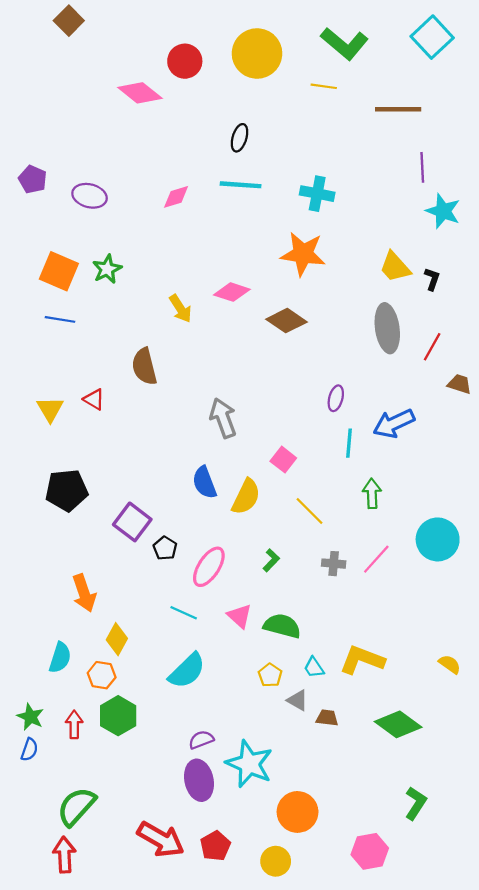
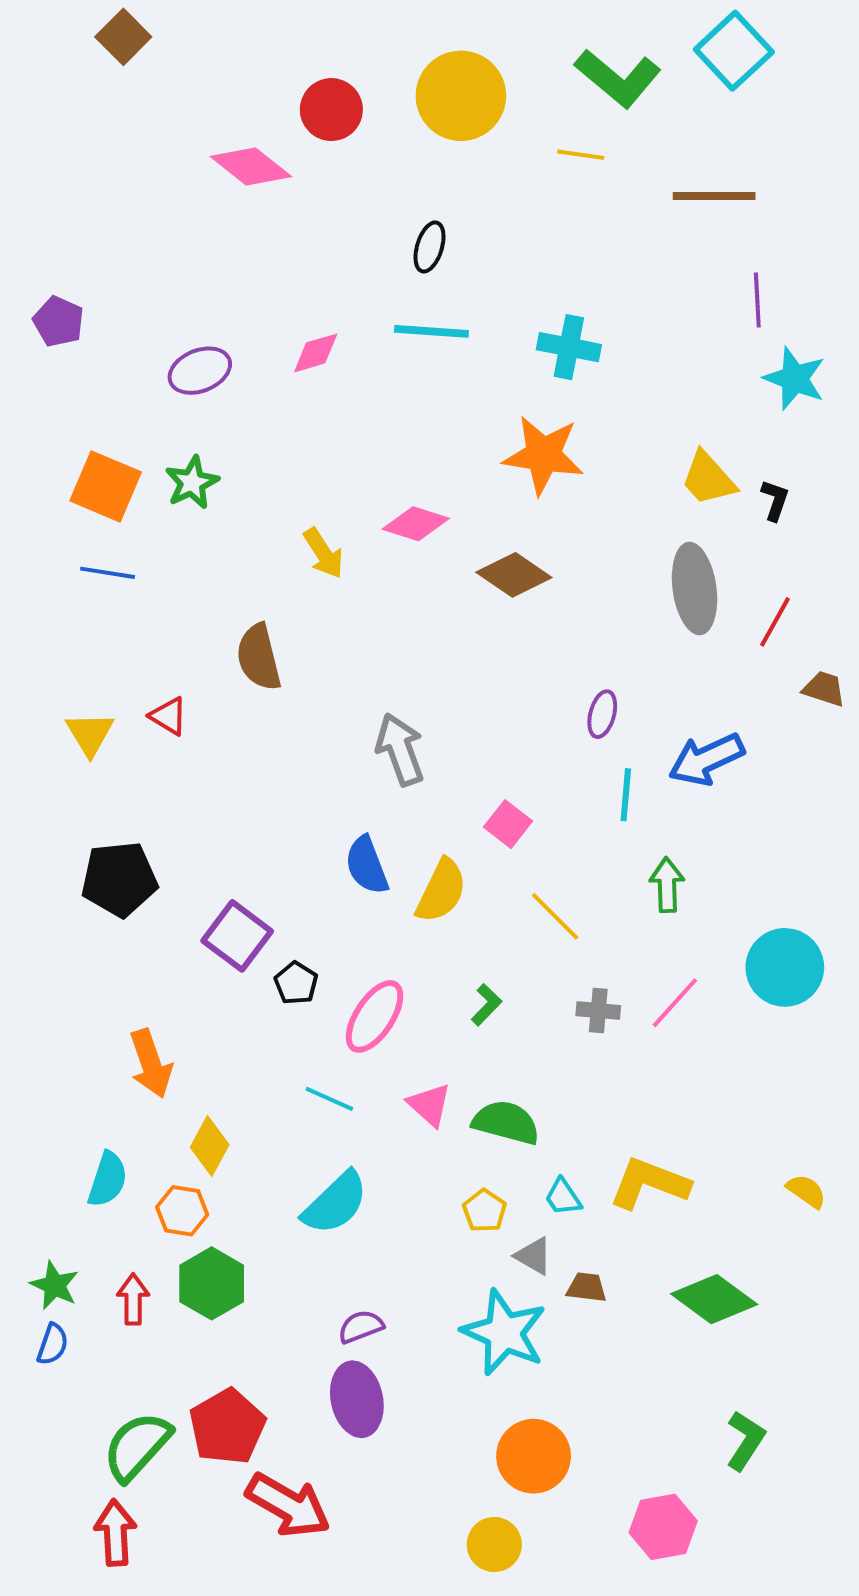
cyan square: (432, 37) -> (734, 51), moved
purple ellipse: (90, 196) -> (200, 371), moved, turned -36
cyan star: (249, 764) -> (504, 1333), moved
red pentagon: (215, 846) -> (227, 1427), moved, size x1.4

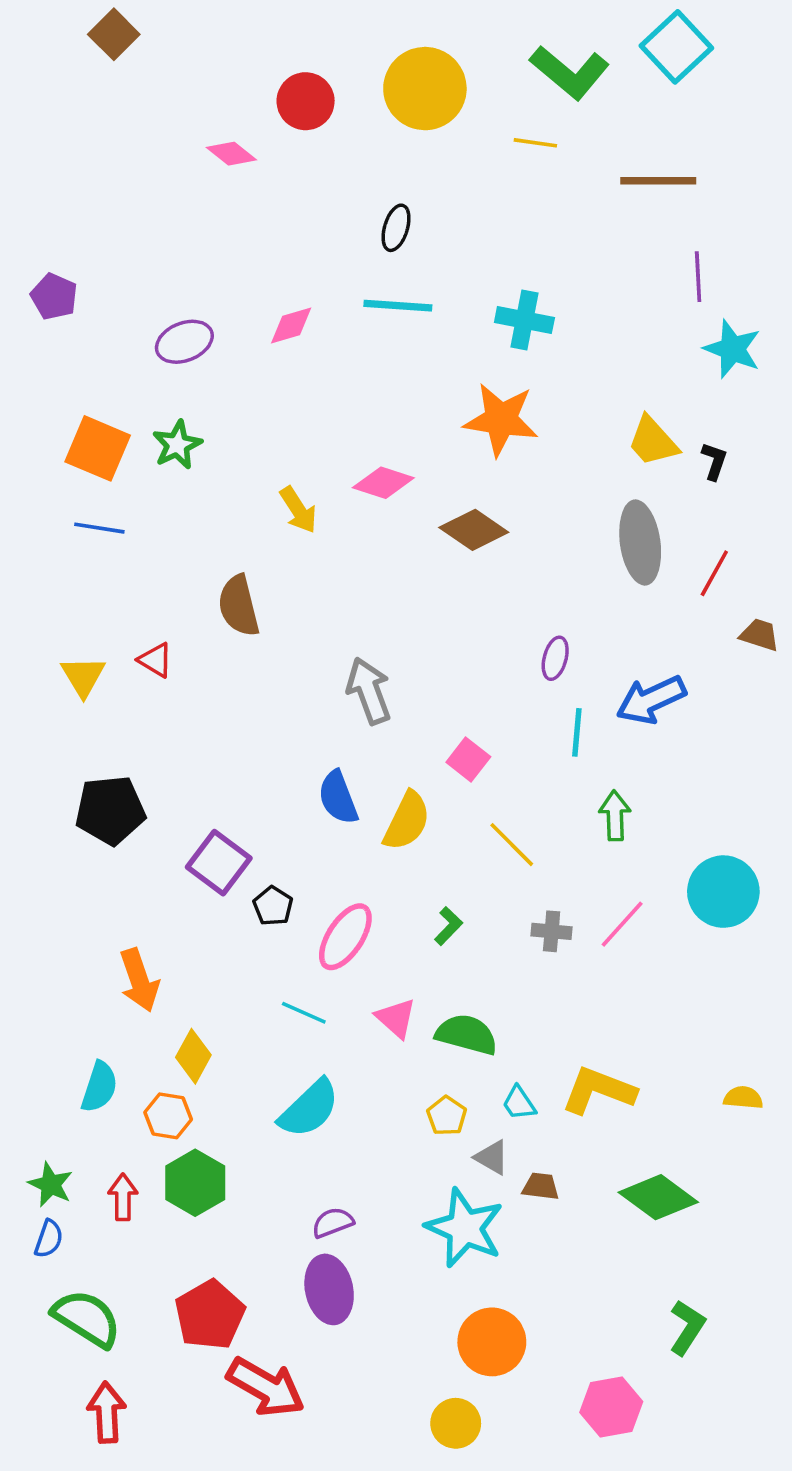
pink diamond: (251, 166) -> (231, 154), size x0.7
yellow semicircle: (806, 1191) -> (743, 1098), turned -30
green semicircle: (137, 1446) -> (87, 1318), moved, turned 80

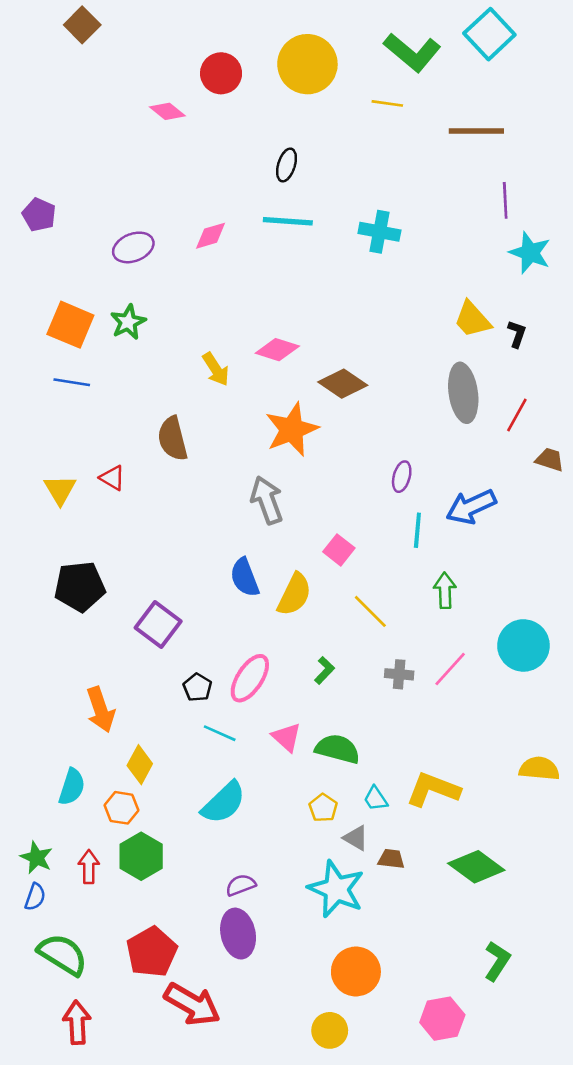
orange star: (501, 420) -> (292, 429), moved, turned -30
black pentagon: (273, 906) -> (197, 687), moved
yellow semicircle: (743, 1098) -> (539, 769), moved, size x1.4

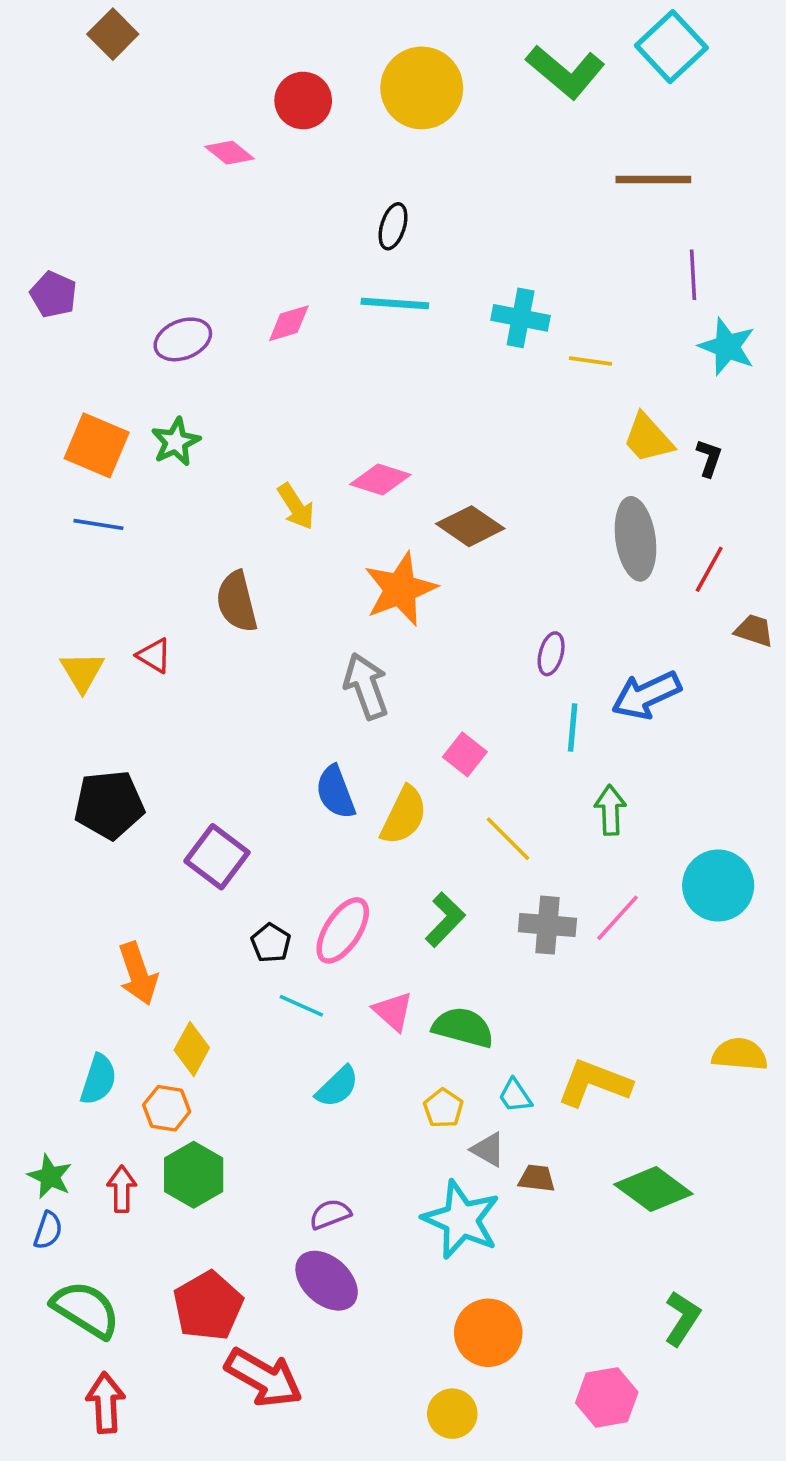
yellow line: (387, 103) -> (591, 361), moved
green L-shape: (324, 670) -> (445, 920), size x1.4
gray cross: (399, 674) -> (547, 925), size x1.4
cyan semicircle: (224, 803) -> (337, 1087), moved, size x0.7
purple ellipse: (238, 934) -> (327, 1281), turned -36

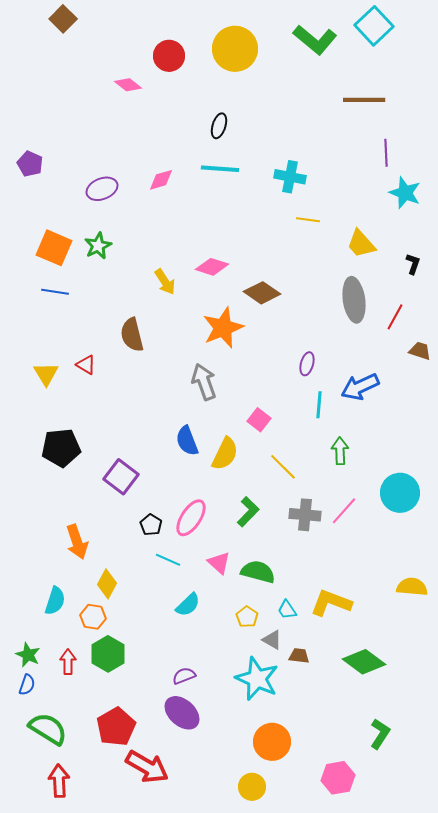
yellow line: (591, 361) -> (308, 220), moved
black L-shape: (709, 458) -> (413, 264), moved

